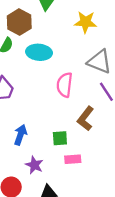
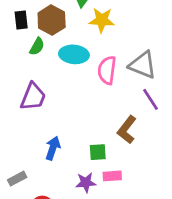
yellow star: (85, 22) -> (102, 20), moved
pink semicircle: (65, 85) -> (107, 70), moved
purple star: (34, 165) -> (86, 183), moved, turned -30

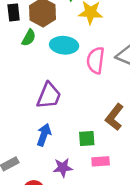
purple trapezoid: (33, 97) -> (49, 96), moved
purple star: (86, 183) -> (63, 168), moved

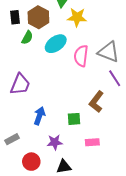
cyan ellipse: (64, 45) -> (56, 44), turned -40
purple trapezoid: (49, 96) -> (20, 84), moved
pink rectangle: (101, 161) -> (92, 142), moved

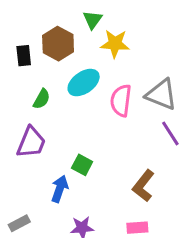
black rectangle: (15, 17) -> (24, 56), moved
green semicircle: (27, 38) -> (42, 99), moved
brown L-shape: (96, 102) -> (143, 186), moved
green square: (74, 119) -> (82, 165), moved, turned 32

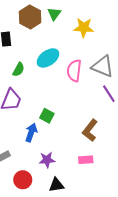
brown hexagon: (58, 44) -> (30, 17), moved
yellow star: (115, 44) -> (84, 28), moved

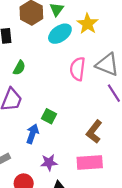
yellow star: (84, 28) -> (87, 24), turned 30
cyan ellipse: (48, 58) -> (60, 34), moved
pink rectangle: (86, 160) -> (90, 162), size x1.6

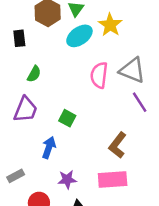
green square: (49, 116) -> (67, 118), moved

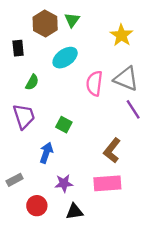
yellow star: (110, 25) -> (121, 35), moved
cyan ellipse: (79, 36) -> (65, 58), moved
purple trapezoid: (25, 110) -> (24, 116), turned -40

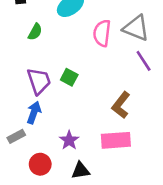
purple trapezoid: (24, 116) -> (39, 81), moved
blue arrow: (46, 153) -> (34, 113), moved
purple star: (64, 183) -> (69, 140), turned -30

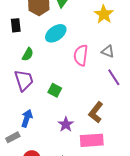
gray triangle: (136, 28) -> (108, 51), size x0.6
purple trapezoid: (39, 81) -> (24, 80), moved
purple star: (69, 140) -> (66, 124), moved

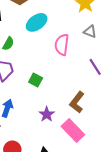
gray triangle: (108, 51) -> (90, 32), moved
pink rectangle: (92, 140) -> (73, 130), turned 50

